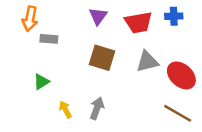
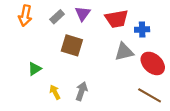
blue cross: (174, 16) -> (142, 29), moved
gray rectangle: (49, 39) -> (57, 17), moved, turned -48
brown square: (102, 58) -> (72, 45), moved

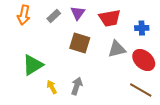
blue cross: (142, 29) -> (142, 28), moved
brown square: (72, 45) -> (80, 43), moved
green triangle: (35, 69) -> (33, 65), size x1.6

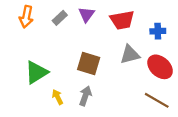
brown square: (80, 43) -> (89, 64), moved

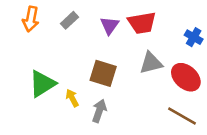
purple triangle: (86, 14) -> (110, 25), moved
blue cross: (158, 31) -> (194, 37), moved, turned 32
yellow arrow: (57, 97) -> (72, 98), moved

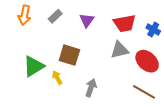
red trapezoid: (142, 23) -> (125, 23), moved
brown square: (103, 73) -> (69, 55), moved
gray arrow: (99, 111) -> (91, 88), moved

